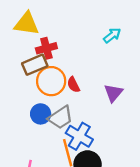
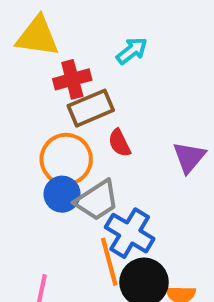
cyan arrow: (112, 35) -> (132, 51), moved
brown rectangle: (35, 65) -> (91, 108), moved
orange circle: (51, 81) -> (66, 159), moved

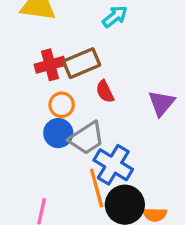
red cross: (72, 79) -> (50, 65), moved
orange circle: (66, 159) -> (62, 105), size x0.6

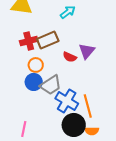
red semicircle: (105, 91) -> (70, 57), moved, turned -40
purple triangle: (161, 103) -> (87, 51), moved
orange line: (97, 188) -> (88, 106), moved

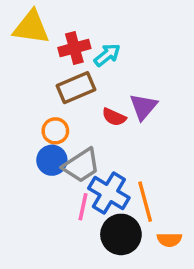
cyan arrow: (68, 12) -> (107, 55), moved
red cross: (29, 41) -> (74, 48), moved
pink line: (24, 129) -> (83, 207), moved
orange semicircle: (92, 131) -> (169, 240), moved

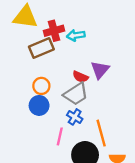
cyan arrow: (107, 55) -> (76, 35), turned -150
brown rectangle: (76, 88) -> (41, 48), moved
gray trapezoid: (81, 165) -> (76, 94), moved
blue cross: (109, 193) -> (75, 117), moved, size x0.6

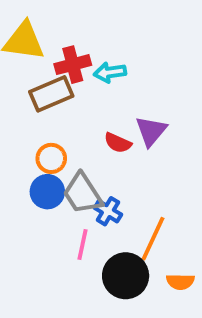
gray trapezoid: (76, 94) -> (83, 194), moved, turned 90
orange line: (101, 133) -> (153, 239), turned 40

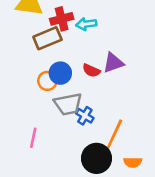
purple triangle: (151, 131) -> (113, 63), turned 30
blue circle: (47, 192) -> (60, 73), moved
gray trapezoid: (83, 194) -> (68, 104), turned -68
pink line: (83, 244) -> (33, 138), moved

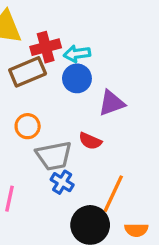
red semicircle: (91, 71) -> (90, 141), moved
blue circle: (60, 73) -> (77, 78), moved
blue cross: (85, 116) -> (62, 182), moved

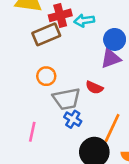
blue circle: (77, 78) -> (115, 39), moved

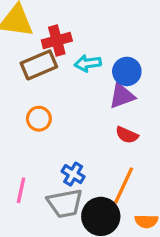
cyan arrow: (84, 20) -> (88, 63), moved
red semicircle: (94, 88) -> (127, 135), moved
gray trapezoid: (66, 99) -> (65, 203), moved

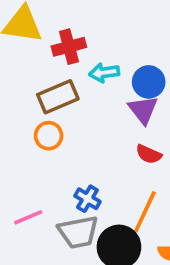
brown rectangle: (39, 65) -> (58, 97), moved
purple triangle: (122, 96) -> (143, 110), turned -48
pink line: (21, 190) -> (28, 217), turned 55

